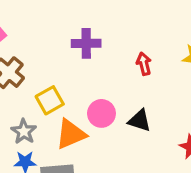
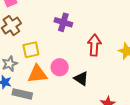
red arrow: (144, 64) -> (94, 45), size x1.5

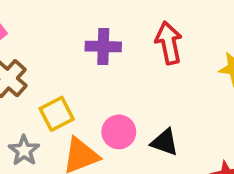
red arrow: (94, 45) -> (169, 43), moved

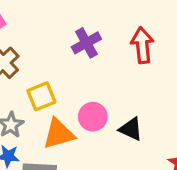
purple cross: (103, 46) -> (86, 43), turned -36

